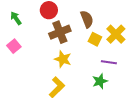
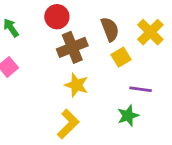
yellow cross: (116, 34) -> (150, 32), moved
yellow square: (95, 39) -> (121, 57), turned 32

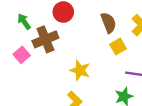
brown cross: (72, 47) -> (45, 39), moved

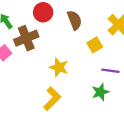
brown semicircle: (108, 23) -> (75, 20), moved

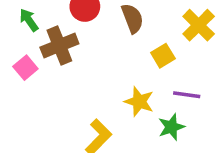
yellow star: (59, 67) -> (139, 102), moved

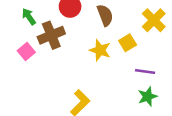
yellow star: (139, 102) -> (100, 50), moved
green star: (171, 127) -> (148, 97), moved

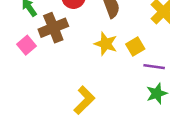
yellow square: (128, 43) -> (135, 46), moved

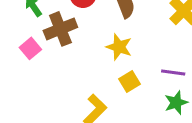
yellow square: (135, 46) -> (130, 82), moved

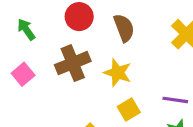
brown cross: (60, 29) -> (73, 63), moved

